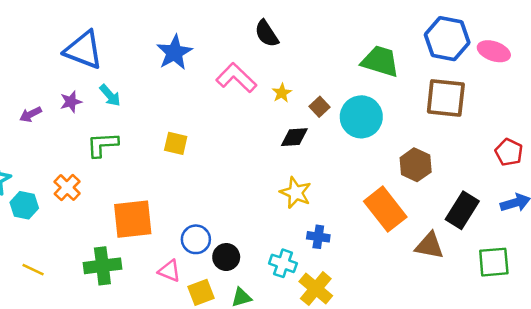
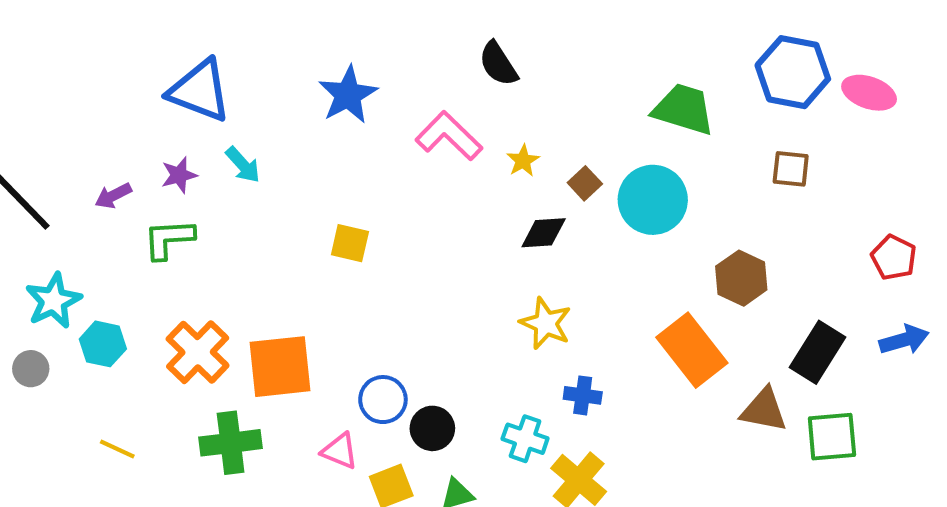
brown square: (446, 98) -> (791, 169), size x0.6
green L-shape: (102, 145) -> (169, 239), moved
orange cross: (67, 188) -> (198, 352), moved, size x1.4
green square: (494, 262) -> (832, 437), moved

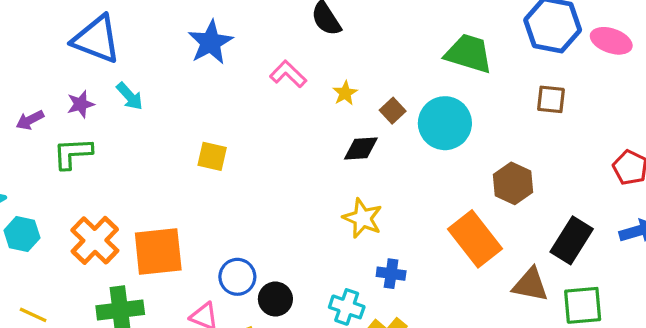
pink L-shape: (449, 136) -> (288, 74), size x0.7

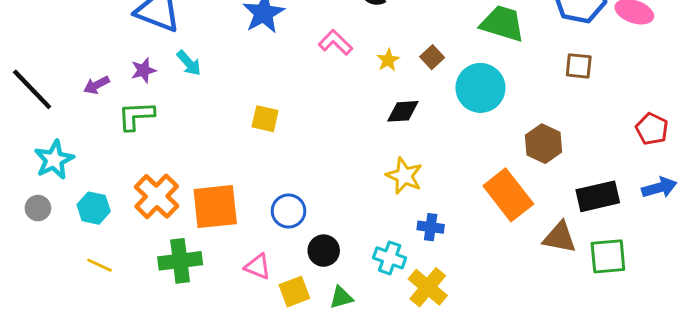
brown square: (393, 111) -> (432, 57), moved
cyan hexagon: (22, 234) -> (94, 208), moved
black rectangle: (572, 240) -> (598, 196), turned 45
blue circle: (237, 277) -> (288, 211), moved

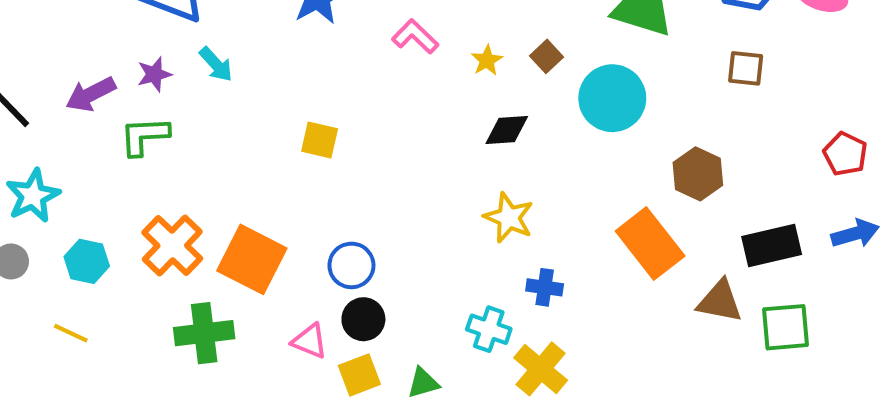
purple arrow: (97, 85) -> (91, 94), size x1.4
orange square: (215, 207) -> (252, 259), turned 33
black circle: (324, 251) -> (363, 319), moved
yellow line: (99, 265) -> (71, 333), moved

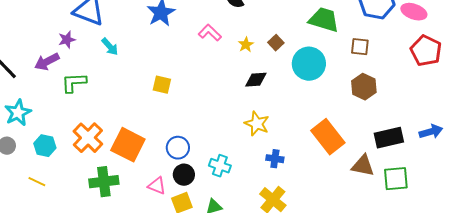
brown square: (746, 68) -> (360, 47), moved
purple star: (154, 74) -> (67, 40), moved
red pentagon: (845, 154) -> (426, 51), moved, size x1.4
brown hexagon: (698, 174) -> (364, 87), moved
cyan cross: (489, 329) -> (220, 166), moved

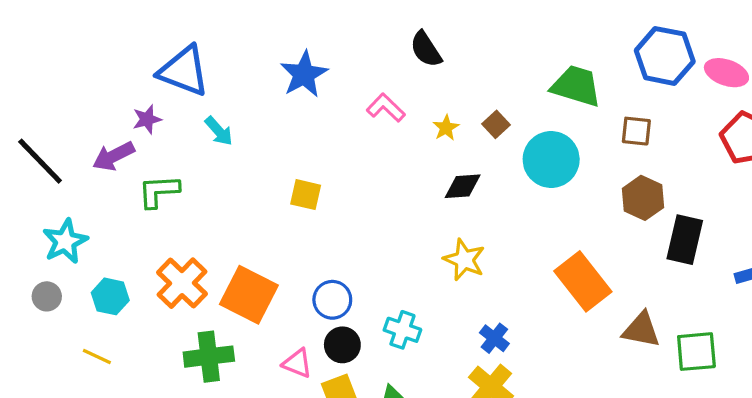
black rectangle: (389, 138) -> (685, 240), moved, turned -64
blue cross: (275, 159) -> (494, 338), moved, turned 30

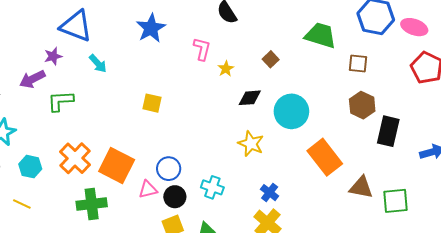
pink L-shape: (386, 108) -> (202, 49), turned 60
yellow star: (446, 128) -> (226, 69), moved
cyan circle: (551, 159) -> (291, 111), moved
pink triangle: (297, 363) -> (148, 189), moved, turned -36

